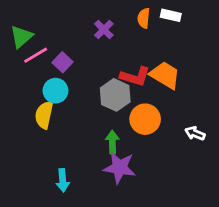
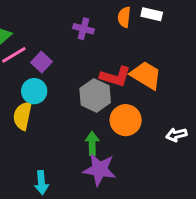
purple cross: (104, 30) -> (84, 29), turned -30
white arrow: (195, 133) -> (176, 135), turned -36

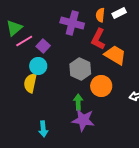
white rectangle: (152, 14) -> (119, 13), turned -40
purple cross: (84, 29) -> (72, 23), size x1.6
red L-shape: (115, 77) -> (98, 39), moved, turned 100

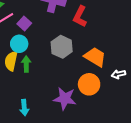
orange trapezoid: (115, 55) -> (95, 57), moved
orange circle: (101, 86) -> (89, 84), moved
green arrow: (78, 102) -> (26, 64), moved

